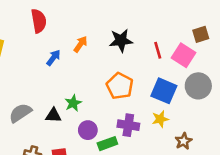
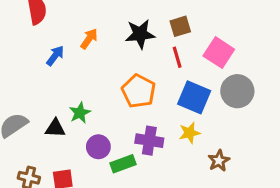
brown square: (201, 34) -> (180, 26), moved
red line: (158, 50) -> (177, 57), moved

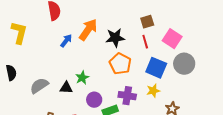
black star: (140, 34) -> (115, 38), moved
orange arrow: (89, 39) -> (88, 30), size x1.6

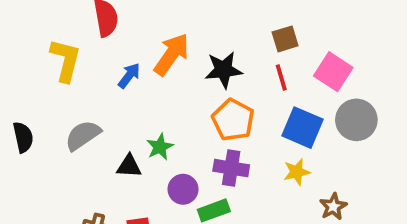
yellow L-shape: (19, 33) -> (65, 60), moved
gray semicircle: (39, 86) -> (83, 135), moved
purple cross: (127, 96) -> (231, 168), moved

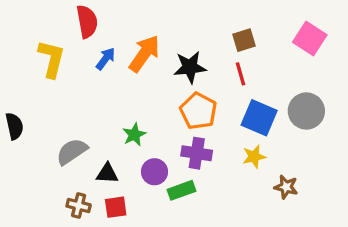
pink square: (333, 72) -> (310, 38), moved
blue arrow: (129, 76) -> (106, 59), moved
gray semicircle: (83, 135) -> (72, 152), moved
black triangle: (129, 166) -> (107, 173), moved
brown star: (333, 207) -> (286, 187), turned -30

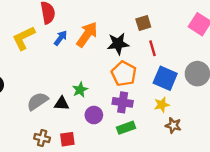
brown square: (244, 40) -> (143, 23), moved
yellow L-shape: (52, 59) -> (24, 38), turned -130
black triangle: (107, 173) -> (62, 104), moved
brown star: (286, 187) -> (173, 125), moved
green rectangle: (181, 190) -> (126, 128), moved

